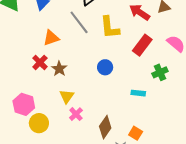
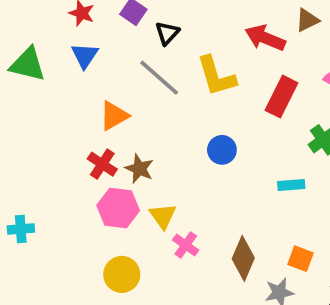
pink hexagon: (24, 104) -> (118, 208), moved

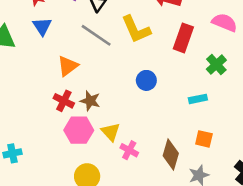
orange square: (301, 259) -> (204, 139), moved

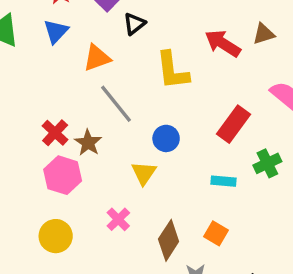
gray line: (96, 35) -> (116, 104), moved
red rectangle: (183, 38) -> (233, 124), moved
green cross: (216, 65) -> (267, 163), moved
orange triangle: (68, 66) -> (97, 58), moved
yellow triangle: (111, 132) -> (144, 173), moved

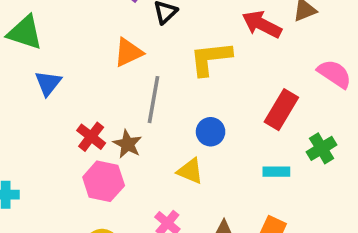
blue triangle: (56, 31) -> (48, 83), moved
yellow L-shape: (172, 71) -> (211, 58), turned 96
gray line: (116, 104) -> (154, 100), turned 54
yellow triangle: (144, 173) -> (190, 171), turned -36

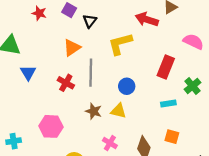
red cross: (91, 137) -> (66, 83), moved
brown star: (127, 144) -> (94, 111), moved
pink hexagon: (104, 181) -> (51, 126), moved

